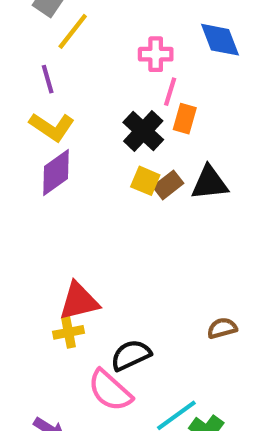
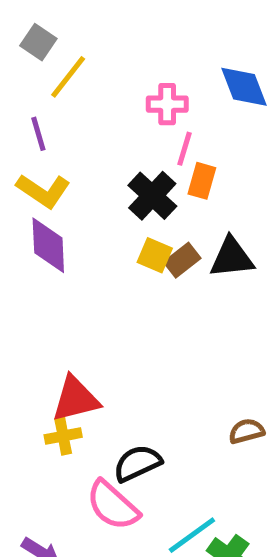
purple diamond: (56, 173) -> (48, 245), turned -57

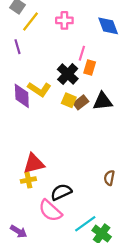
pink cross: (167, 104) -> (64, 20), moved
yellow L-shape: (43, 191) -> (39, 89), moved
brown semicircle: (246, 431) -> (109, 178), turned -64

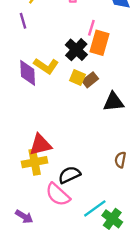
orange rectangle: (90, 67) -> (99, 43), size x1.5
black triangle: (103, 101) -> (113, 102), moved
yellow cross: (28, 180) -> (35, 162), size x1.5

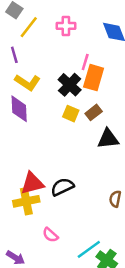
yellow L-shape: (46, 66) -> (28, 82), moved
brown rectangle: (90, 80) -> (94, 112), moved
black semicircle: (69, 175) -> (62, 187), moved
pink semicircle: (58, 195) -> (50, 235), size x0.6

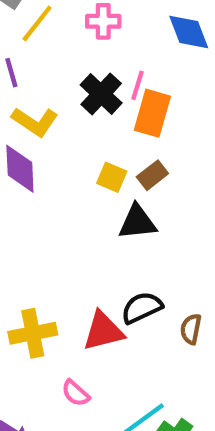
black cross: (70, 85) -> (101, 94), moved
black triangle: (108, 139) -> (137, 222), moved
red triangle: (32, 183) -> (103, 331), moved
black semicircle: (62, 187) -> (142, 308), moved

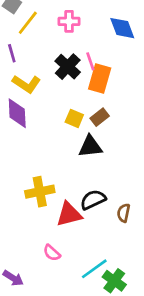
pink line: (137, 85) -> (90, 61), turned -36
yellow cross: (33, 333) -> (40, 192), moved

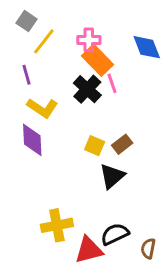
orange rectangle: (100, 79) -> (97, 60), moved, turned -60
black triangle: (90, 146) -> (112, 176), turned -35

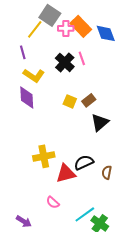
gray square: (27, 21) -> (50, 15), moved, size x1.5
orange rectangle: (97, 60) -> (81, 26), moved
black triangle: (112, 176) -> (100, 122), moved

